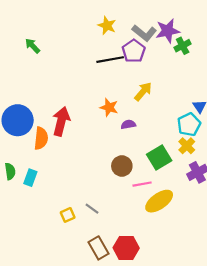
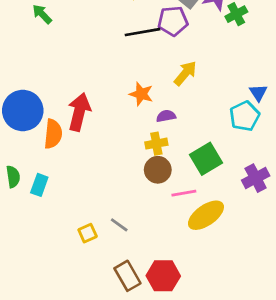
purple pentagon: (134, 51) -> (173, 21), turned 30
yellow cross: (187, 146) -> (156, 144), moved, turned 35

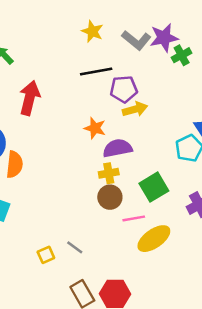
purple pentagon: (173, 21) -> (124, 89), moved
yellow arrow: (185, 73) -> (135, 109), turned 35
red arrow: (79, 112) -> (30, 98), moved
purple semicircle: (166, 116) -> (117, 148), size x1.6

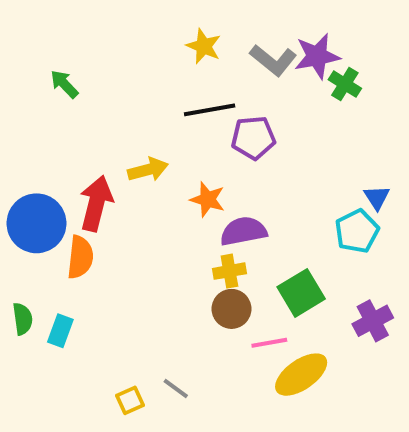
green cross: (182, 55) -> (345, 84), turned -30
red arrow: (30, 98) -> (96, 203), moved
yellow arrow: (135, 109) -> (148, 170), moved

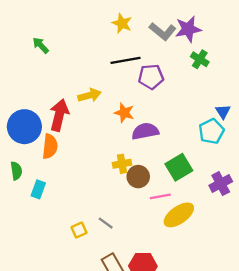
green cross: (345, 84) -> (200, 59), moved
yellow cross: (229, 271) -> (122, 164), moved
green semicircle: (23, 319) -> (16, 171), moved

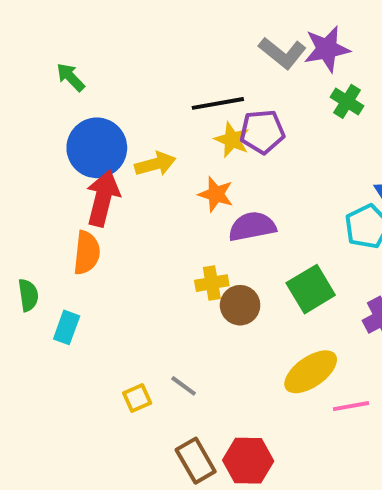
yellow star: (122, 23) -> (232, 140), moved
blue circle: (24, 127) -> (97, 148), moved
pink line: (160, 196) -> (351, 406), moved

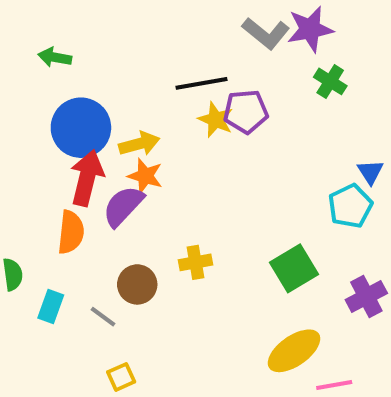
green arrow: (71, 77) -> (55, 57), turned -36
orange star: (216, 194) -> (145, 176), moved
purple semicircle: (252, 227) -> (123, 206), moved, turned -36
brown circle: (240, 305) -> (137, 284), moved
gray line: (184, 386) -> (103, 317), moved

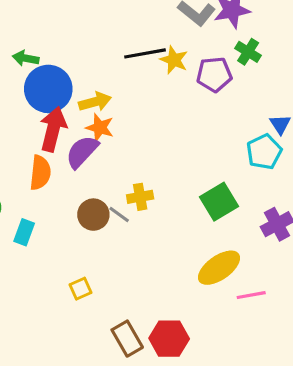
green arrow: (55, 57) -> (26, 58), moved
purple pentagon: (246, 112) -> (214, 74), moved
yellow star: (216, 120) -> (174, 60), moved
gray line: (103, 317) -> (119, 215), moved

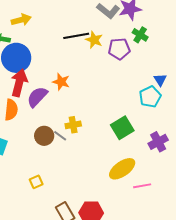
yellow arrow: (95, 102) -> (21, 20), moved
orange star: (100, 128) -> (61, 82), moved

